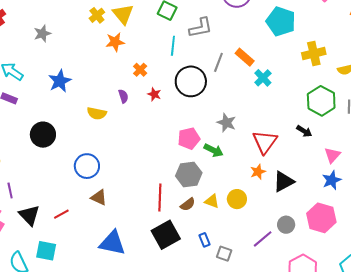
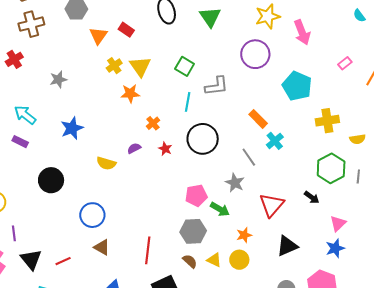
gray line: (218, 62) -> (249, 157), moved, turned -60
purple semicircle: (123, 96) -> (134, 148), turned -104
orange star: (258, 172) -> (244, 235), moved
red line: (160, 197) -> (148, 250), moved
brown semicircle: (188, 204) -> (190, 261), turned -105

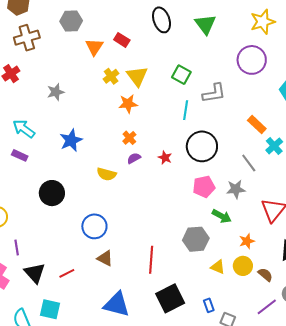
orange cross: (153, 123) -> (129, 138), moved
gray star: (235, 183) -> (236, 189), turned -30
pink pentagon: (196, 195) -> (204, 187), moved
brown semicircle: (190, 261) -> (265, 275), moved

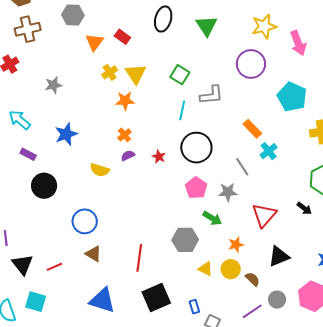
black ellipse: (162, 20) -> (163, 19), turned 30
purple rectangle: (20, 155) -> (28, 154), moved
pink pentagon: (204, 187) -> (196, 188), turned -30

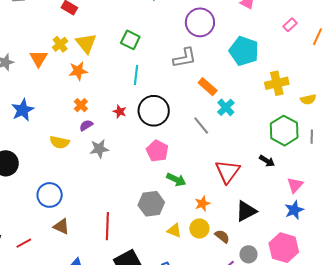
orange triangle: (94, 42) -> (39, 58), moved
gray L-shape: (212, 95) -> (185, 58), moved
red star: (159, 157) -> (120, 112), moved
gray star: (228, 192) -> (99, 149), moved

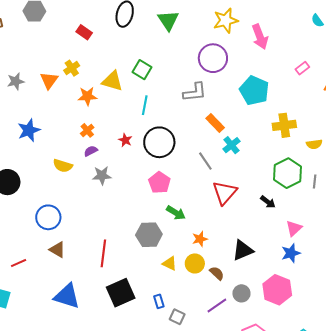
yellow triangle: (86, 43) -> (112, 81), moved, turned -40
red triangle: (228, 171) -> (225, 193), moved

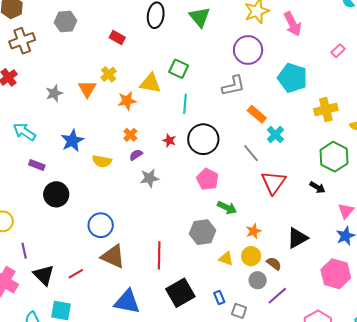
yellow semicircle: (63, 166) -> (102, 161), moved
brown triangle: (57, 250) -> (113, 256), size x1.5
gray circle: (241, 293) -> (258, 280), moved

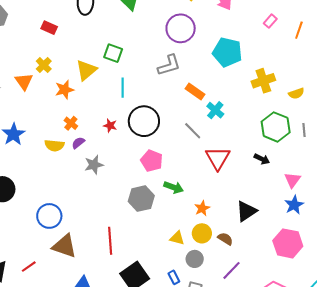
yellow triangle: (150, 83) -> (86, 70), turned -45
yellow semicircle: (102, 161) -> (54, 145), moved
gray hexagon: (203, 232) -> (141, 199), moved
gray circle: (258, 280) -> (195, 259), moved

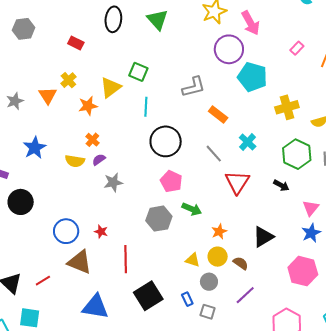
purple circle: (181, 28) -> (229, 49), moved
cyan cross: (215, 110) -> (248, 142), moved
red star: (110, 126) -> (101, 232), moved

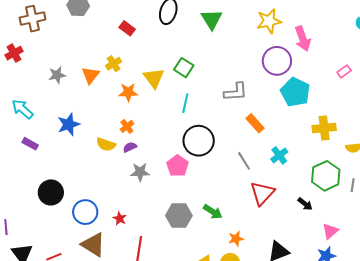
yellow triangle: (111, 87) -> (154, 78), turned -40
pink pentagon: (171, 181) -> (177, 166), moved
black circle: (21, 202) -> (51, 192), moved

